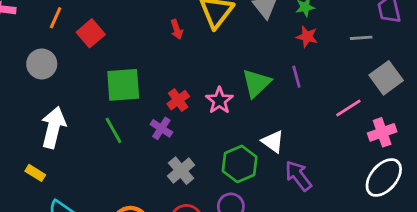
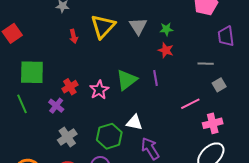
gray line: (361, 38) -> (206, 64), moved
gray square: (386, 78) -> (219, 85), size x0.6
white triangle: (273, 142) -> (134, 123), turned -30

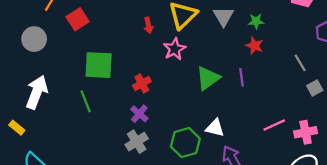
gray line: (206, 64) -> (300, 63), turned 56
pink star: (99, 90) -> (175, 49), moved
pink line: (190, 104) -> (274, 125), moved
purple cross: (56, 106) -> (139, 114), moved

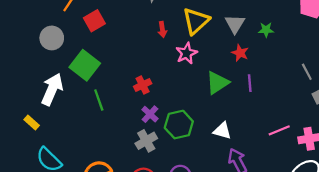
red star: (254, 46) -> (240, 53), moved
green square: (99, 65) -> (85, 65), moved, turned 32
red cross: (142, 84) -> (143, 85), moved
green hexagon: (185, 143) -> (179, 125), moved

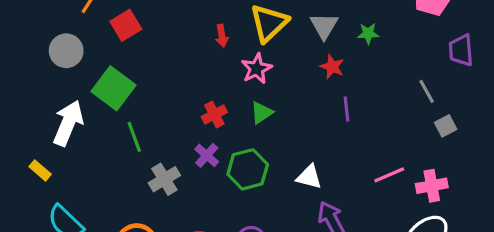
green triangle: (217, 83) -> (262, 113), moved, size x0.7
red cross: (143, 85) -> (214, 114), moved
gray cross: (146, 141) -> (164, 179), moved

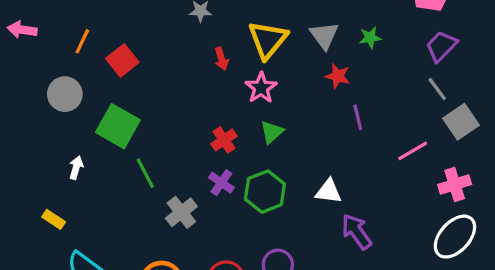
purple trapezoid: (461, 50) -> (441, 46), moved, turned 56
white arrow: (68, 123) -> (76, 168), size x0.5
gray square: (446, 126) -> (461, 122), size x1.5
pink line: (389, 175) -> (413, 151), moved

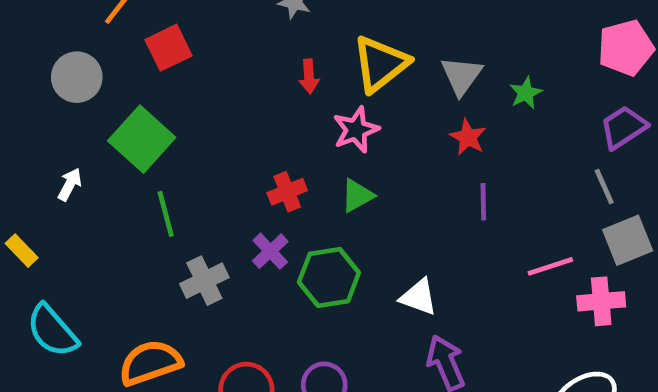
green star: (370, 38) -> (526, 93), turned -30
pink cross: (455, 184) -> (601, 301), moved

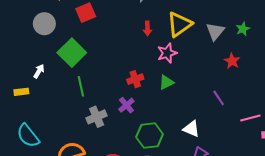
green star: (526, 93) -> (243, 29), moved
red star: (468, 137) -> (232, 61), moved
purple line: (483, 202) -> (219, 98), moved, turned -35
yellow rectangle: (22, 251) -> (21, 92), moved, turned -56
green hexagon: (329, 277) -> (150, 136), moved

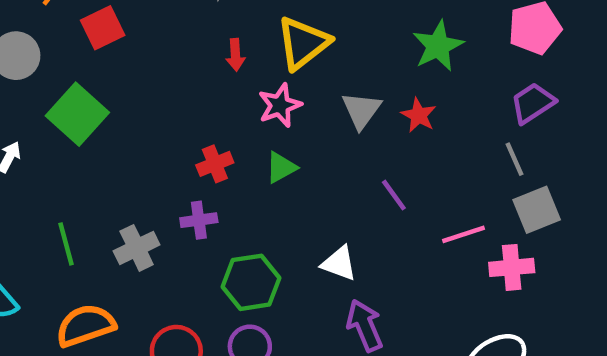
green star: (243, 29) -> (438, 46), size x1.6
gray triangle: (215, 31) -> (361, 110), moved
green line: (81, 86) -> (66, 244), moved
purple cross: (126, 105) -> (199, 220), turned 35

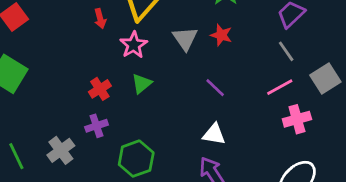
gray square: (537, 210) -> (325, 78), moved
pink line: (464, 234) -> (280, 87), moved
white triangle: (339, 263) -> (214, 134), moved

